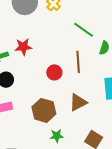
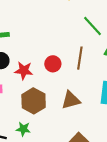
red star: (23, 47) -> (24, 71), moved
green star: (57, 136) -> (23, 129), moved

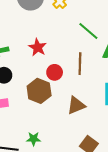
red star: (24, 71) -> (38, 47), moved, turned 30
brown hexagon: (34, 101) -> (39, 91), moved

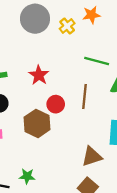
green line: (88, 31) -> (97, 61), turned -30
brown triangle: (76, 105) -> (92, 156), moved

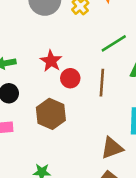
green line: (97, 61) -> (114, 43), turned -45
red circle: (56, 104) -> (70, 78), moved

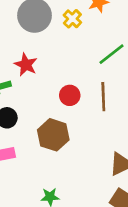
red star: (51, 61) -> (26, 65), moved

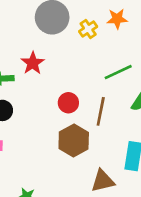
brown hexagon: (53, 135) -> (74, 141), moved

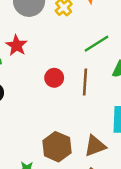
brown hexagon: (74, 141) -> (57, 147), moved

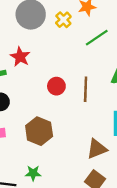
green line: (96, 44) -> (97, 38), moved
brown hexagon: (57, 147) -> (39, 131), moved

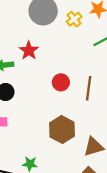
brown hexagon: (39, 131) -> (62, 130), moved

